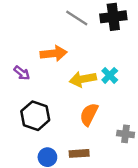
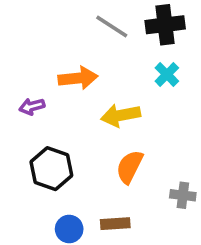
purple arrow: (22, 73) -> (32, 106), turned 126
cyan cross: (110, 75) -> (167, 74), moved

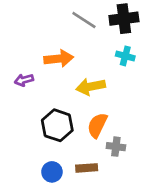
cyan cross: (167, 74) -> (125, 56), turned -30
black hexagon: (51, 169) -> (57, 125), moved
gray cross: (183, 195) -> (116, 147), moved

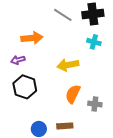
orange arrow: (59, 59) -> (32, 38), moved
black hexagon: (57, 125) -> (25, 87), moved
gray cross: (116, 147) -> (95, 104), moved

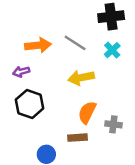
gray line: (63, 15) -> (75, 43), moved
cyan cross: (94, 42) -> (112, 50), turned 32
brown rectangle: (65, 126) -> (77, 138), moved

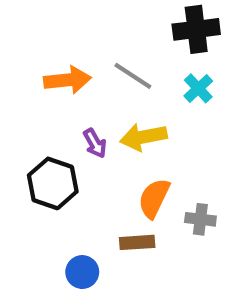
purple arrow: (21, 72) -> (95, 143), moved, turned -105

